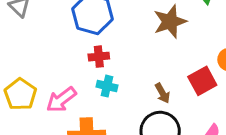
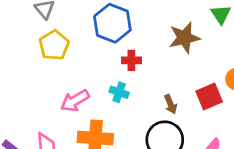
red cross: (99, 57) -> (131, 60), moved
yellow pentagon: (20, 94) -> (54, 45), moved

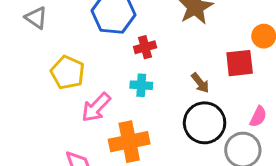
yellow pentagon: (54, 45) -> (68, 73), moved
red square: (209, 97) -> (240, 63), turned 32

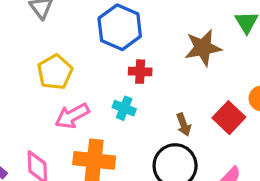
red square: (240, 63) -> (229, 118), turned 32

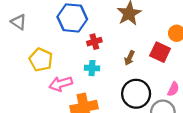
pink arrow: (72, 116) -> (61, 84), turned 30
brown arrow: (184, 125) -> (129, 58), moved, turned 64

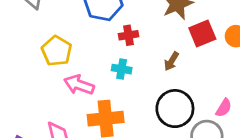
red square: (160, 52) -> (202, 33), moved, turned 36
pink arrow: (61, 84) -> (79, 85), turned 30

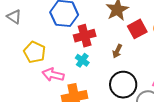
red cross: (128, 35) -> (85, 36), size x1.5
cyan cross: (122, 69) -> (82, 60), turned 32

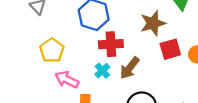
brown arrow: (117, 51) -> (130, 68), moved, size x1.5

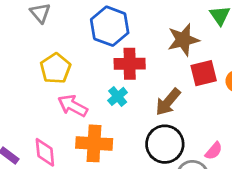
brown arrow: (130, 68) -> (168, 102), moved

